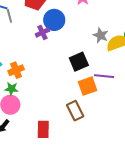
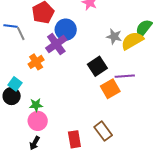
purple cross: (42, 32) -> (56, 44), size x1.5
orange cross: (16, 70) -> (36, 62), moved
brown rectangle: (75, 111) -> (103, 131), moved

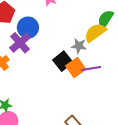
gray star: (114, 36) -> (79, 46), moved
orange square: (110, 89) -> (76, 68), moved

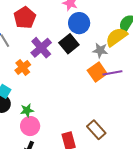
blue circle: (28, 28) -> (79, 23), moved
black square: (63, 61) -> (69, 44), moved

